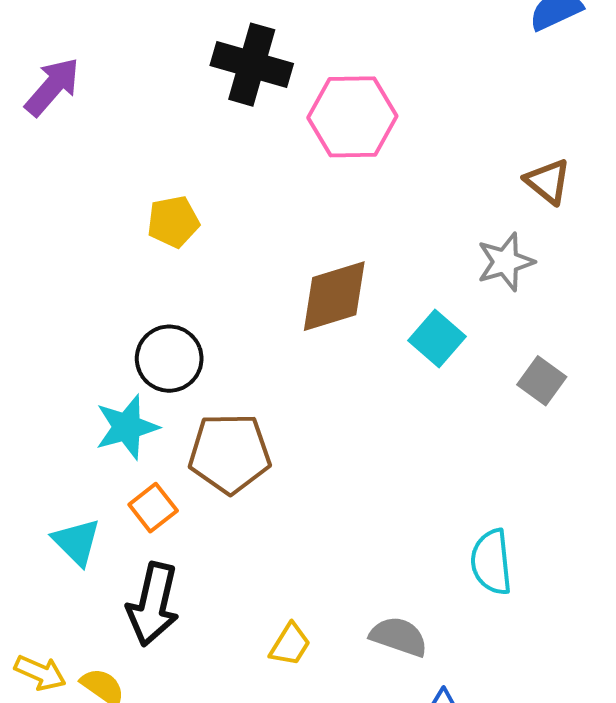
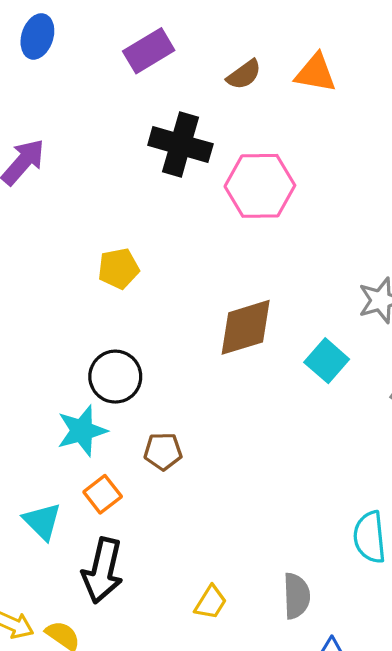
brown pentagon: (230, 453) -> (163, 451), size x0.6
gray semicircle: (399, 637) -> (296, 596), turned 69

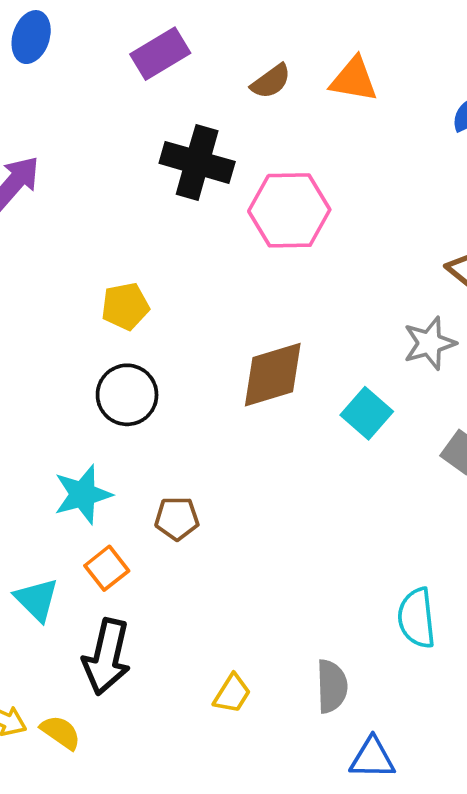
black circle: (115, 377) -> (127, 395), moved

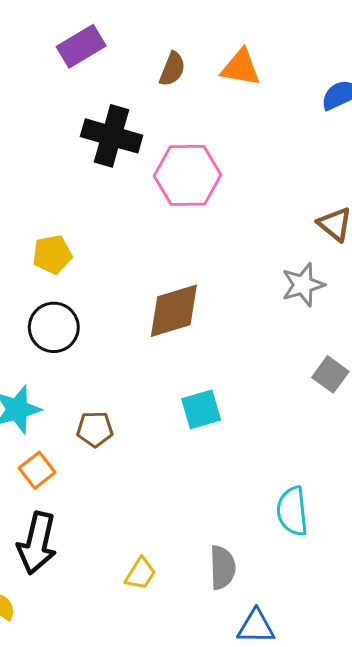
brown semicircle: (271, 81) -> (172, 69), turned -32
cyan square: (367, 413) -> (201, 409), moved, turned 33

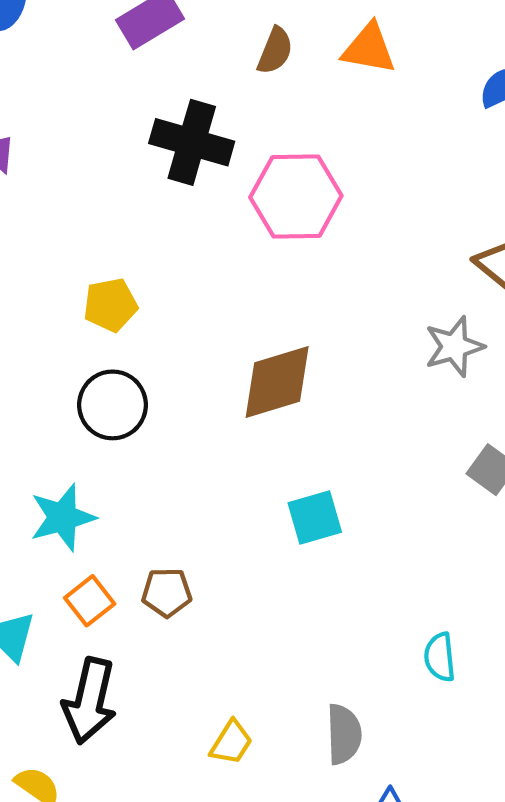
brown pentagon: (95, 429) -> (167, 592), moved
cyan semicircle: (292, 511) -> (440, 657), size x0.7

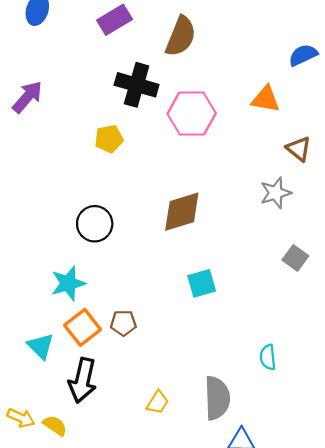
orange triangle: (369, 49) -> (266, 99), moved
brown semicircle: (275, 51) -> (181, 36), size x1.6
yellow pentagon: (110, 305) -> (109, 139), moved
orange square: (90, 601) -> (83, 327), size x1.4
gray semicircle: (344, 734) -> (217, 398), size x1.4

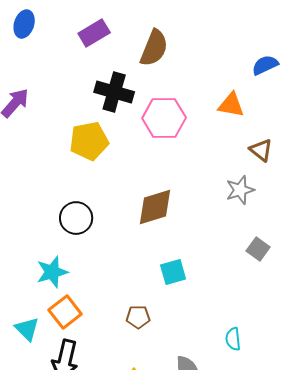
yellow pentagon: (109, 139) -> (89, 141), size x1.5
brown pentagon: (123, 323) -> (138, 317), moved

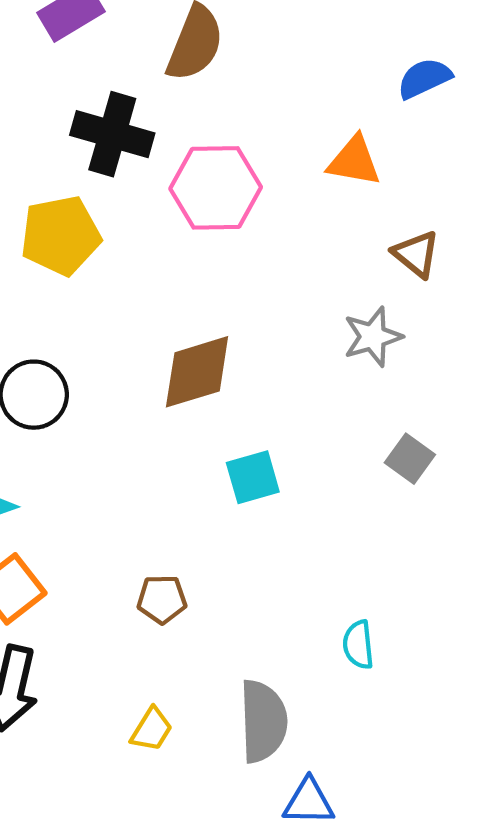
cyan square: (173, 272) -> (253, 477), moved

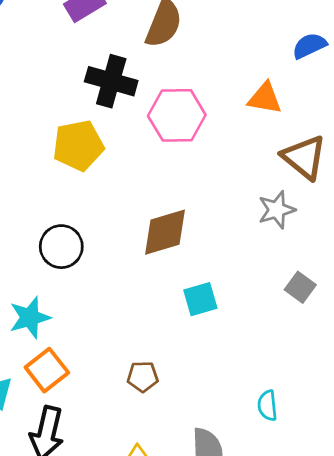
brown triangle: (416, 254) -> (304, 157), size x1.5

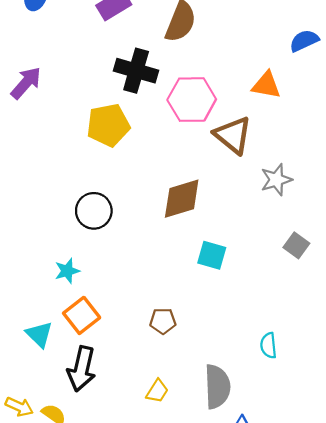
brown triangle: (304, 157) -> (233, 135), moved
cyan square: (200, 299) -> (212, 255), turned 32
cyan star: (30, 318) -> (67, 271), size x0.7

